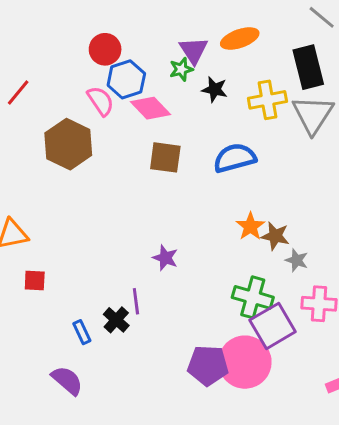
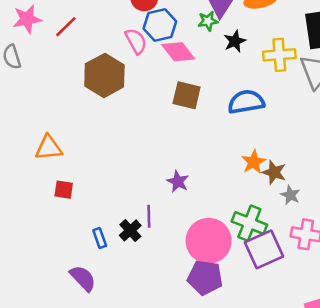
black star: (215, 89) -> (235, 41), turned 30
pink circle: (245, 362) -> (209, 241), moved

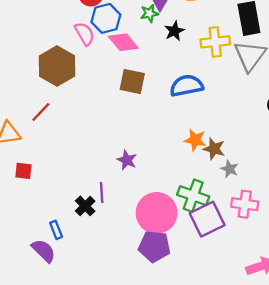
red line: (66, 27) -> (41, 112), moved
orange star: (254, 162) -> (195, 140), turned -30
blue rectangle: (100, 238) -> (56, 230), moved

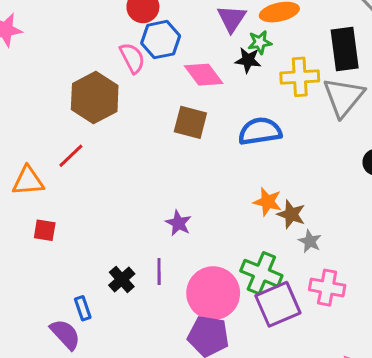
green star: (149, 13) -> (260, 42), moved
black star: (174, 31) -> (248, 60), turned 30
pink diamond: (123, 42) -> (204, 75), moved
purple line: (102, 192) -> (159, 271), moved

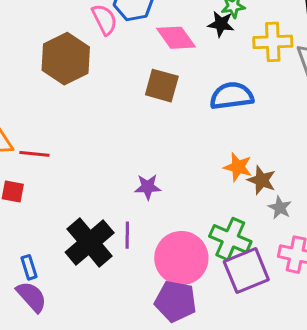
red line: (71, 156) -> (34, 154), moved, turned 48
purple star: (178, 223) -> (148, 187), turned -30
black cross: (122, 279) -> (90, 242), size x1.8
blue rectangle: (83, 308) -> (29, 267), moved

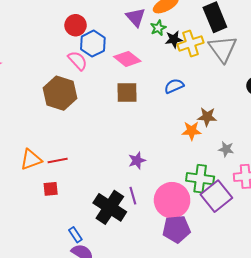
black star: (221, 24) -> (174, 39), moved
blue semicircle: (232, 96) -> (174, 86), size x0.7
brown star: (262, 180) -> (207, 117), moved

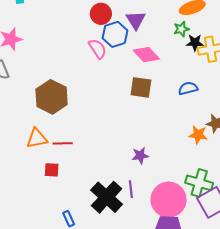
purple triangle: (136, 17) -> (136, 20), moved
brown hexagon: (60, 93) -> (52, 97), moved

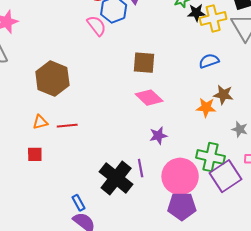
pink diamond: (146, 55) -> (149, 98), moved
blue semicircle: (188, 88) -> (209, 61), moved
orange triangle: (37, 138) -> (40, 122), size x0.7
purple star: (140, 155) -> (158, 136), moved
red square: (52, 170) -> (35, 154), moved

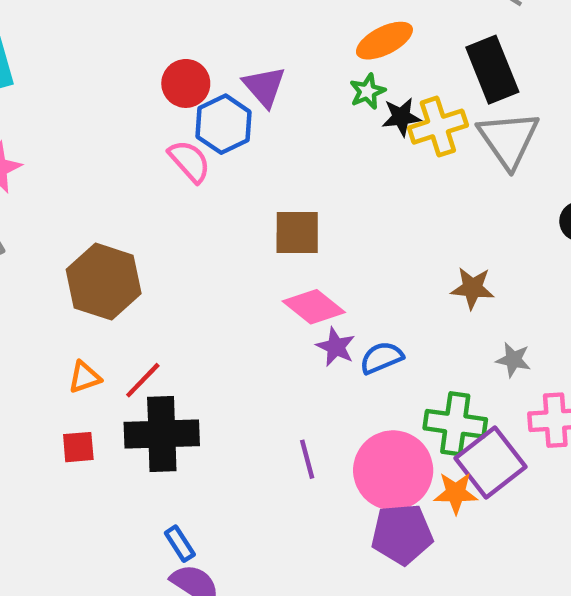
blue semicircle: (209, 61) -> (382, 358), moved
orange star: (206, 107) -> (456, 493), moved
red line: (67, 126) -> (143, 380), turned -36
purple star: (158, 136) -> (336, 347), moved, turned -30
black cross: (116, 178) -> (162, 434), moved, turned -36

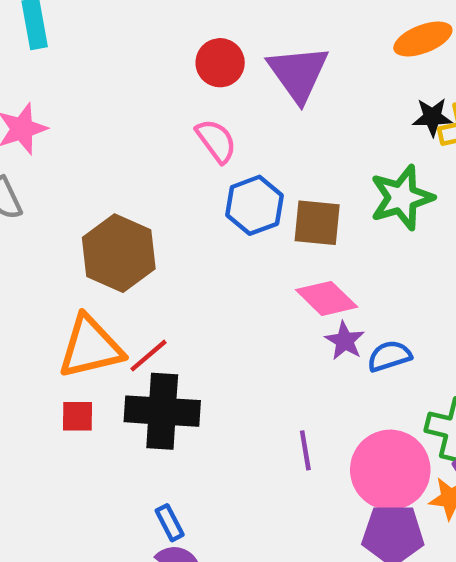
purple triangle: (264, 86) -> (298, 73), size x1.4
green star: (367, 91) -> (402, 198), moved, size x1.8
blue hexagon: (223, 124) -> (255, 205), moved
orange triangle: (85, 377) -> (90, 347), size x2.0

